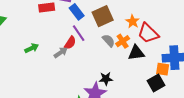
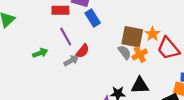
brown square: (103, 16) -> (132, 37), moved, turned 30
purple line: (79, 33) -> (66, 37), moved
black triangle: (136, 53) -> (140, 85), moved

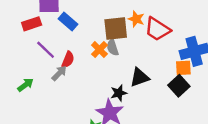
gray semicircle: (125, 52) -> (113, 47), turned -144
green arrow: (40, 53) -> (25, 85), moved
orange cross: (140, 54) -> (99, 50), moved

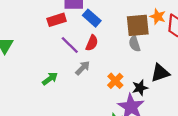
orange cross: (99, 50) -> (115, 81), moved
red semicircle: (68, 60) -> (92, 43), moved

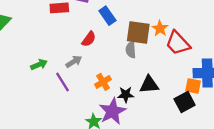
blue rectangle: (92, 18) -> (107, 16), moved
purple line: (70, 45) -> (63, 82), moved

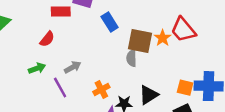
red semicircle: (89, 39) -> (47, 39), moved
red trapezoid: (178, 43) -> (183, 30), moved
black triangle: (149, 85) -> (149, 95), turned -30
orange square: (193, 86) -> (185, 88), moved

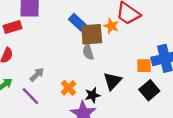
blue rectangle: (110, 22) -> (77, 22), moved

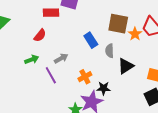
blue rectangle: (77, 22) -> (91, 40), moved
brown square: (92, 34) -> (118, 24), moved
black triangle: (113, 81) -> (126, 66), moved

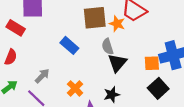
red rectangle: (51, 13) -> (16, 28), turned 49
gray semicircle: (110, 51) -> (108, 47), moved
black star: (104, 88) -> (112, 95), moved

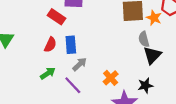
blue rectangle: (69, 45) -> (71, 45), moved, turned 42

